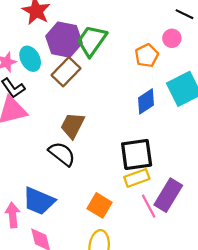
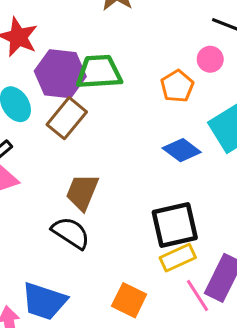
green trapezoid: (92, 41) -> (99, 72), turned 56
blue diamond: (146, 101) -> (182, 150), turned 75

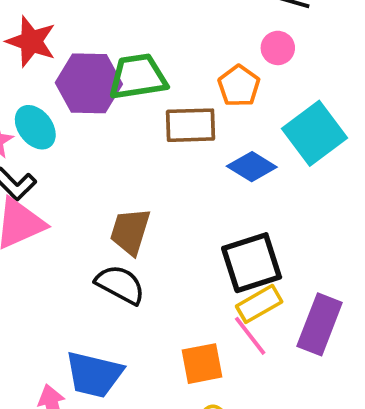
brown rectangle: (67, 118) -> (191, 125), moved, turned 54
pink line: (197, 295) -> (250, 336), moved
orange square: (129, 300) -> (202, 364), turned -32

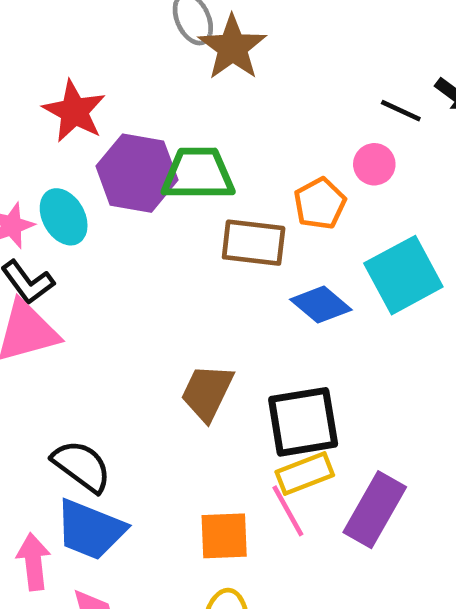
brown trapezoid: (130, 231) -> (207, 392), moved
black semicircle: (120, 285) -> (82, 466), moved

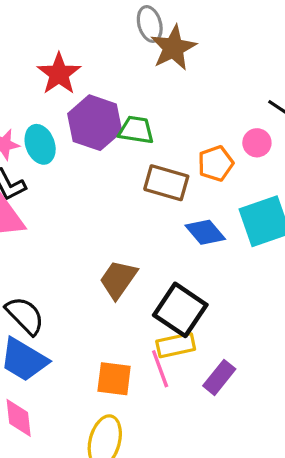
green trapezoid: (198, 174) -> (136, 130), size x0.7
black square: (303, 422) -> (180, 310), turned 34
purple rectangle: (375, 510) -> (219, 377), size x0.7

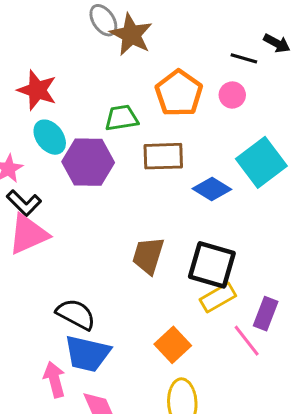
purple hexagon: (95, 123) -> (88, 162), moved
cyan ellipse: (40, 144) -> (50, 137), moved
orange pentagon: (216, 163) -> (179, 93), moved, size x1.4
pink line: (160, 369) -> (247, 341), moved
orange square: (114, 379) -> (173, 345), turned -32

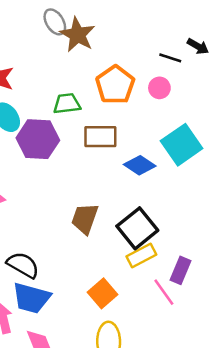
black square: (212, 265) -> (137, 228), turned 33

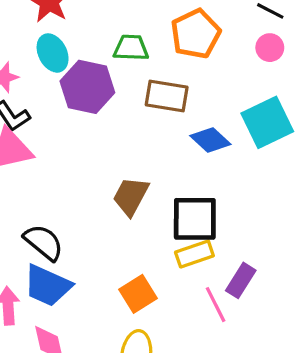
pink circle: (159, 88) -> (270, 48), moved
black square: (137, 228) -> (195, 219), turned 30

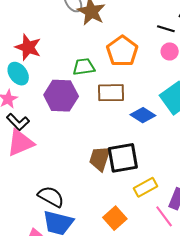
cyan ellipse: (53, 53) -> (18, 74), moved
black square: (195, 219) -> (123, 158), moved

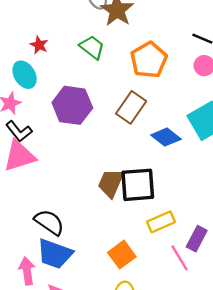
red star: (28, 47) -> (39, 45), size x0.6
green trapezoid: (84, 67) -> (92, 47), moved, turned 40
brown rectangle: (111, 93) -> (131, 107), turned -60

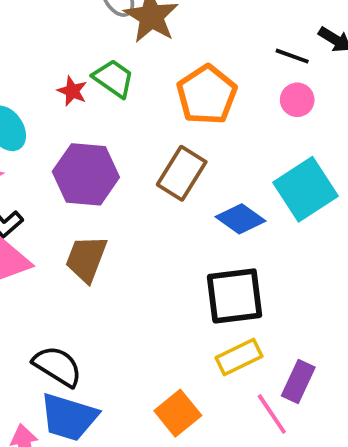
red star: (39, 45) -> (72, 91), moved
brown trapezoid: (111, 183) -> (86, 259), moved
black square: (138, 185) -> (235, 296), moved

